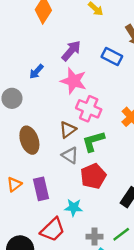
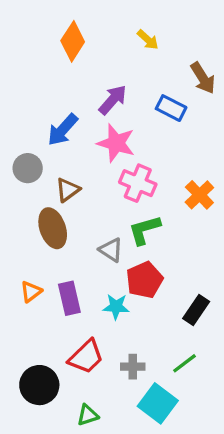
blue arrow: (36, 72) -> (63, 130), size x1.5
brown triangle: (68, 130) -> (68, 190), moved
cyan star: (74, 208) -> (116, 307), moved
gray cross: (94, 237) -> (133, 367), moved

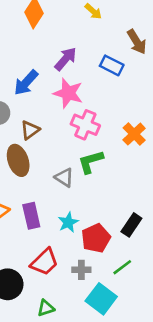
red pentagon: (144, 280) -> (96, 238), moved
cyan star: (116, 307) -> (68, 222), turned -30

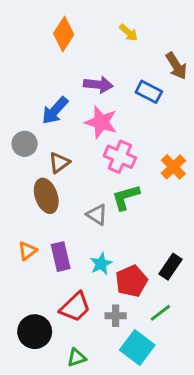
purple arrow: (66, 59) -> (98, 85), turned 55

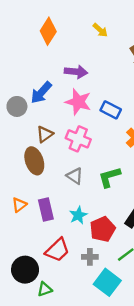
blue rectangle: (149, 92) -> (111, 110), moved
gray circle: (25, 144) -> (17, 106), moved
pink cross: (120, 157) -> (78, 139), moved
green L-shape: (126, 197) -> (110, 177), moved
green triangle: (77, 358) -> (45, 289), moved

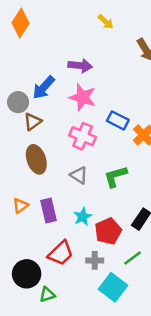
orange diamond: (48, 31) -> (20, 23), moved
blue rectangle: (111, 110) -> (118, 120), moved
brown triangle: (45, 134) -> (33, 122), moved

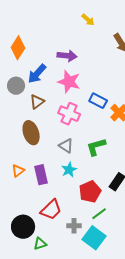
orange diamond: (20, 23) -> (18, 48), moved
brown triangle: (33, 122) -> (37, 102), moved
cyan star: (83, 217) -> (69, 170), moved
green line: (133, 258) -> (99, 214), moved
gray cross: (95, 260) -> (74, 226), moved

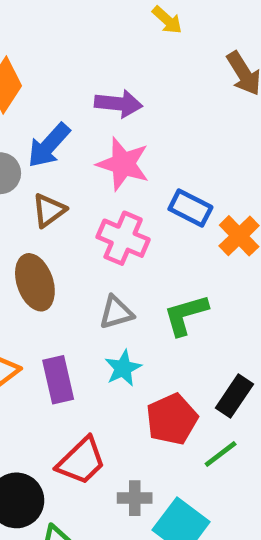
gray triangle: (66, 146) -> (116, 312), turned -49
green line: (99, 214) -> (221, 454), moved

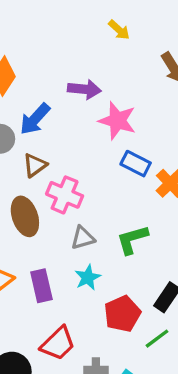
pink star: (123, 164) -> (117, 121), moved
pink cross: (123, 238) -> (65, 195), moved

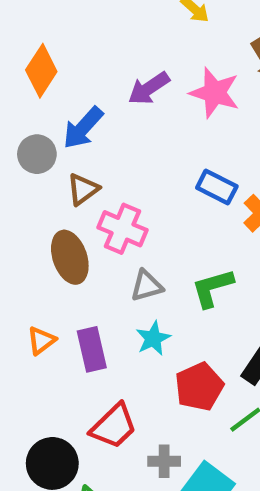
purple arrow: (84, 89) -> (149, 88), turned 140
pink star: (117, 121) -> (215, 93), moved

